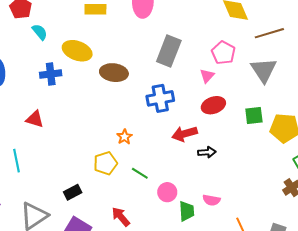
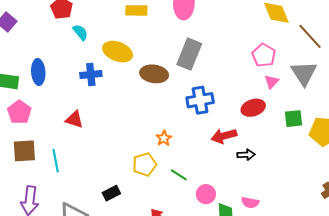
brown line: (269, 33) -> (310, 36), turned 64
gray rectangle: (169, 51) -> (189, 54), moved
pink triangle: (207, 76) -> (272, 82), moved

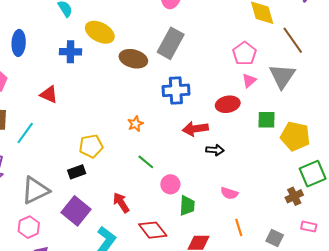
cyan line: (56, 161) -> (25, 133), turned 40
yellow pentagon: (144, 164) -> (91, 146), moved
pink semicircle: (250, 203) -> (229, 193), moved

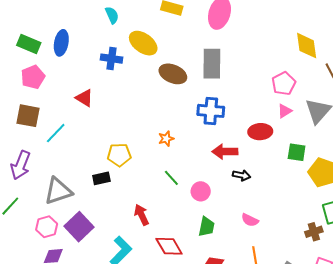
gray rectangle: (171, 43) -> (212, 64), turned -36
pink circle: (170, 184) -> (201, 191), moved
purple square: (76, 211) -> (79, 227), moved

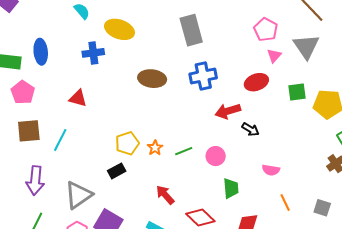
brown ellipse: (173, 74) -> (152, 79), moved
orange star: (166, 139) -> (155, 148), moved
black arrow: (241, 175) -> (250, 129), turned 36
green line: (171, 178) -> (184, 151), turned -54

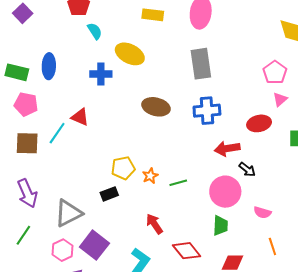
pink pentagon: (23, 92) -> (26, 104), turned -30
cyan line: (60, 140) -> (57, 133), moved
pink circle: (216, 156) -> (225, 192), moved, size x1.6
purple arrow: (35, 180) -> (27, 193), turned -36

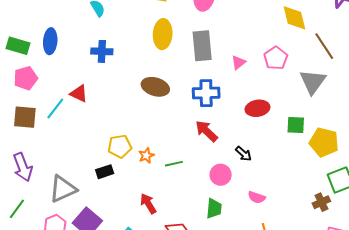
yellow ellipse: (130, 54) -> (163, 34), moved, turned 64
pink triangle: (280, 99) -> (238, 62), moved
pink pentagon: (26, 104) -> (26, 78), turned -30
red arrow: (227, 149) -> (206, 131), moved, turned 50
pink circle: (225, 192) -> (221, 175), size x0.7

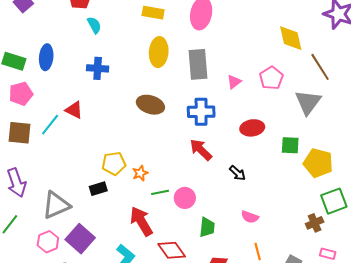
green line: (174, 164) -> (160, 192), moved
pink circle: (221, 175) -> (185, 198), moved
red arrow: (148, 204) -> (141, 221), size x1.4

